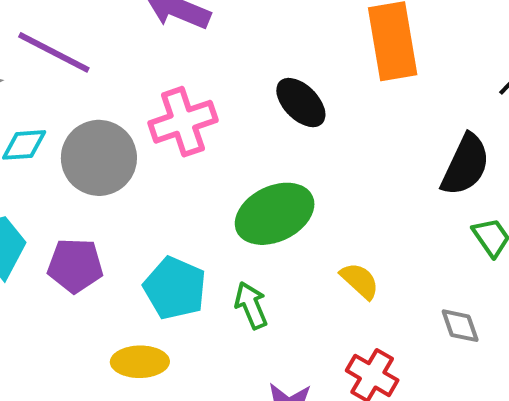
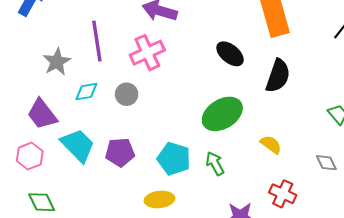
purple line: (54, 52) -> (97, 41), turned 60
pink cross: (183, 122) -> (147, 53), moved
gray circle: (99, 158) -> (127, 94), size x0.6
black semicircle: (465, 165) -> (278, 76), moved

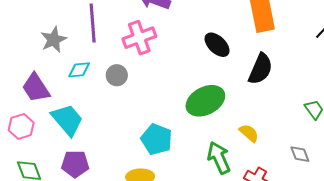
purple pentagon: (120, 152) -> (75, 164), moved
green arrow: (215, 164) -> (219, 158), moved, size x1.4

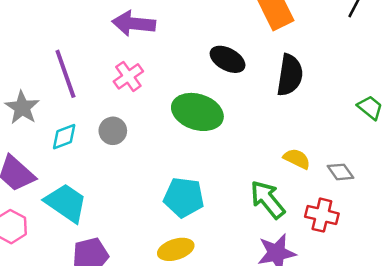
pink cross: (139, 38) -> (128, 76), size x0.7
green ellipse: (205, 101) -> (197, 112), moved, turned 60
gray diamond: (300, 154) -> (340, 172), moved

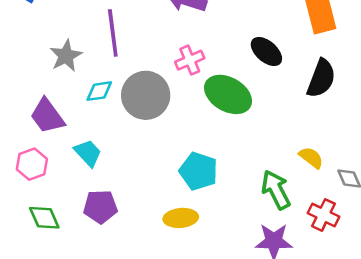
pink cross: (128, 76) -> (190, 60), moved
gray circle: (113, 131) -> (146, 95), size x1.8
cyan trapezoid: (66, 203) -> (88, 153), size x0.7

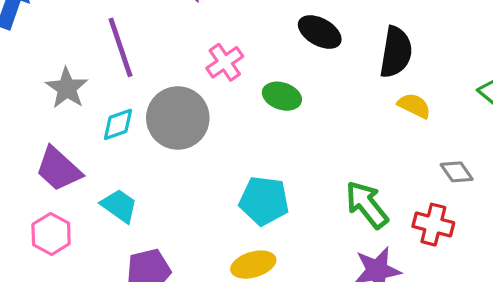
green ellipse: (228, 94) -> (282, 96), size x0.6
yellow semicircle: (311, 158) -> (414, 106), moved

